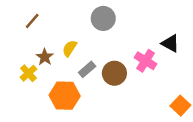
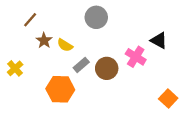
yellow semicircle: (70, 48) -> (65, 45), turned -91
brown star: (45, 57) -> (44, 41), moved
yellow cross: (28, 73) -> (15, 68), moved

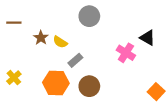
brown line: (30, 20) -> (14, 23), moved, turned 48
yellow cross: (15, 68) -> (14, 78), moved
brown circle: (107, 68) -> (89, 86), moved

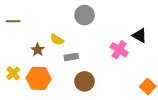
brown star: (41, 38) -> (38, 50), moved
gray rectangle: (75, 60) -> (71, 57), turned 32
orange hexagon: (56, 83) -> (39, 78), moved

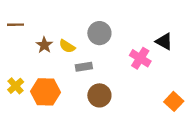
gray circle: (84, 15) -> (99, 33), moved
brown star: (38, 50) -> (44, 45), moved

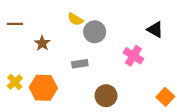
black triangle: (164, 41) -> (155, 30), moved
yellow semicircle: (67, 46) -> (75, 19), moved
brown circle: (99, 95) -> (106, 96), moved

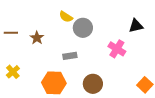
brown line: (15, 24) -> (11, 33), moved
black triangle: (155, 30) -> (136, 26), turned -42
orange hexagon: (43, 88) -> (54, 83), moved

